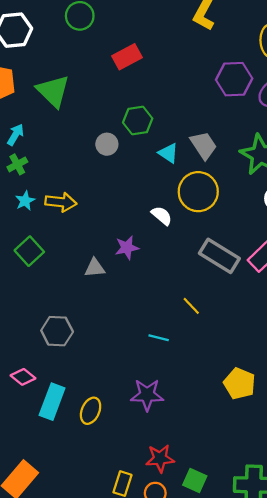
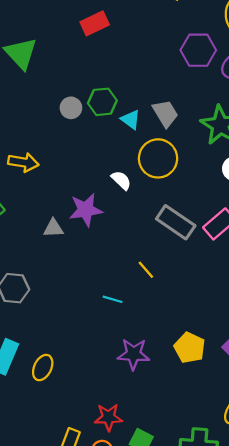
green hexagon: (138, 120) -> (102, 102), moved
purple star: (127, 248) -> (86, 210), size x1.4
purple star: (147, 395) -> (133, 354), moved

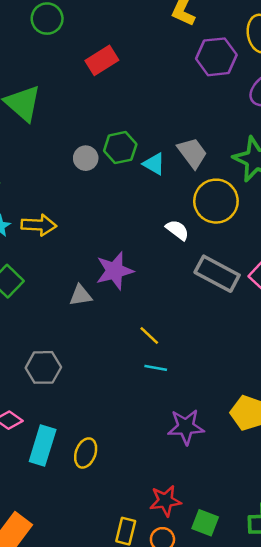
purple hexagon: (198, 50) -> (216, 57), moved
yellow circle: (158, 158) -> (216, 201), moved
white semicircle: (121, 180) -> (177, 230), moved
yellow line: (146, 270) -> (149, 336), moved

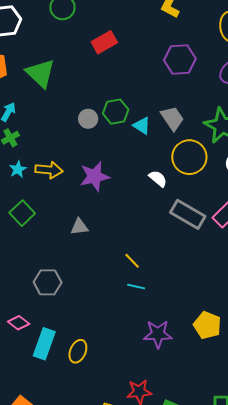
purple hexagon: (216, 57) -> (180, 60), moved
purple star: (115, 271) -> (95, 176), moved

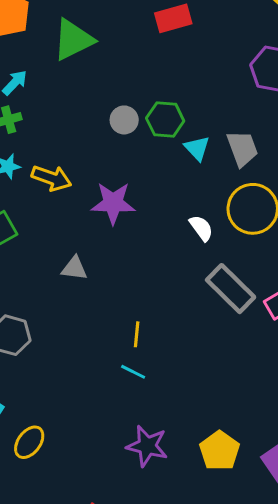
green triangle: (40, 73) -> (73, 40), turned 36
yellow line: (132, 261) -> (137, 334), turned 36

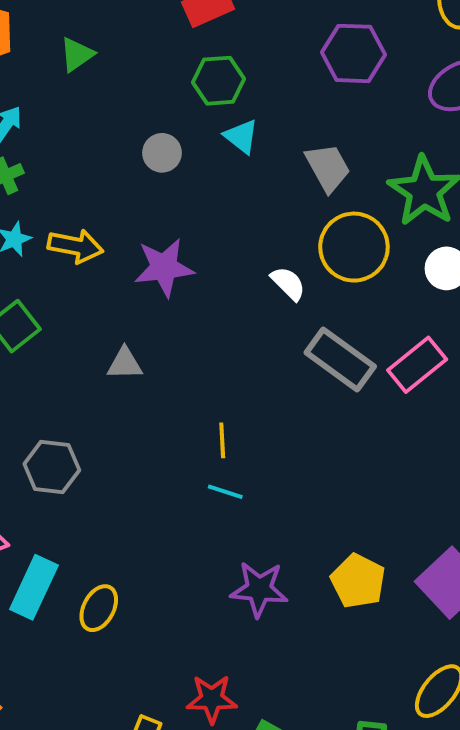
green triangle: (73, 40) -> (77, 55), size x0.6
green hexagon: (165, 120) -> (219, 81), moved
cyan triangle: (197, 148) -> (241, 136), moved

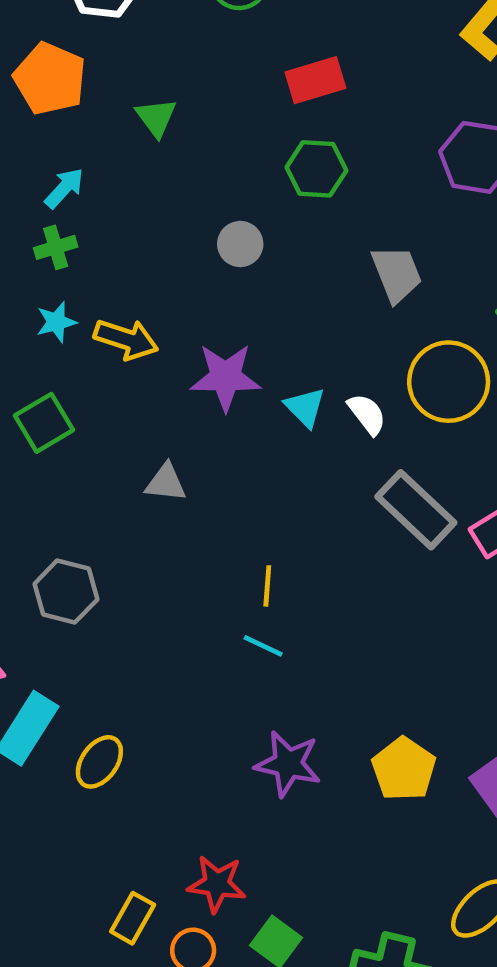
green triangle: (77, 55) -> (156, 118), turned -39
cyan triangle: (241, 136) -> (305, 407), moved
gray trapezoid: (328, 168) -> (397, 274), moved

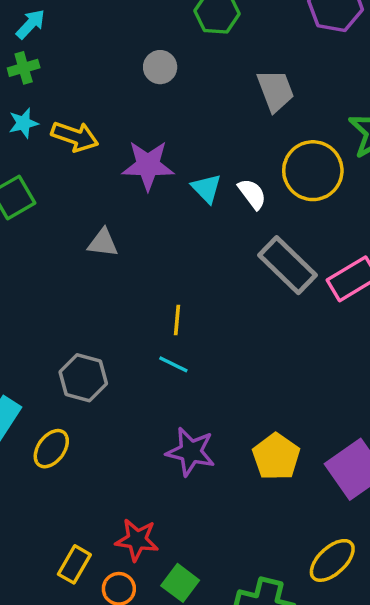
gray hexagon: (66, 592) -> (83, 378), moved

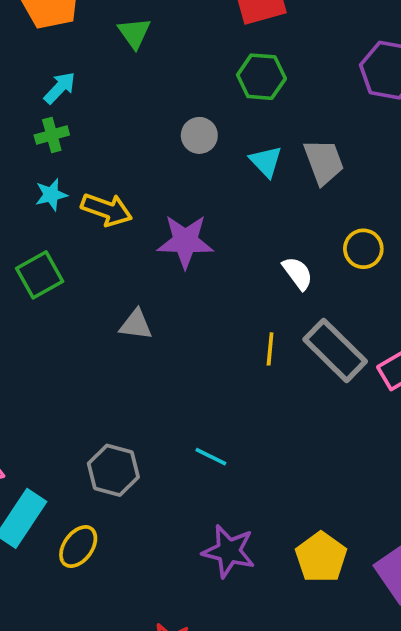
yellow circle: (313, 171) -> (363, 249), size x0.6
cyan triangle: (206, 188) -> (266, 161), moved
yellow line: (177, 320) -> (270, 349), moved

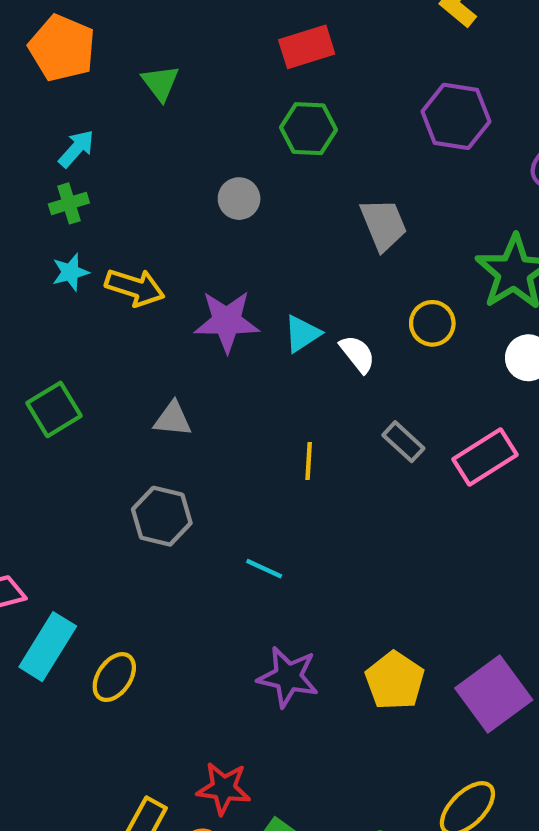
cyan triangle: (266, 161) -> (302, 334), moved, turned 42
green square: (40, 275) -> (54, 409), moved
yellow line: (270, 349) -> (309, 461), moved
gray rectangle: (335, 350) -> (403, 442), size x0.6
gray hexagon: (113, 470) -> (162, 516), moved

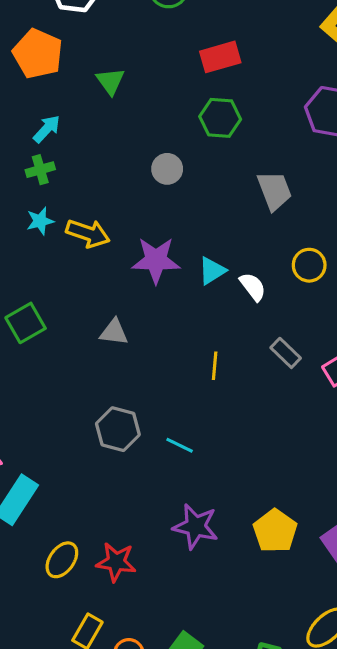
gray hexagon: (162, 516) -> (118, 429), moved
yellow ellipse: (114, 677) -> (62, 560), moved
red star: (224, 788) -> (116, 562), moved

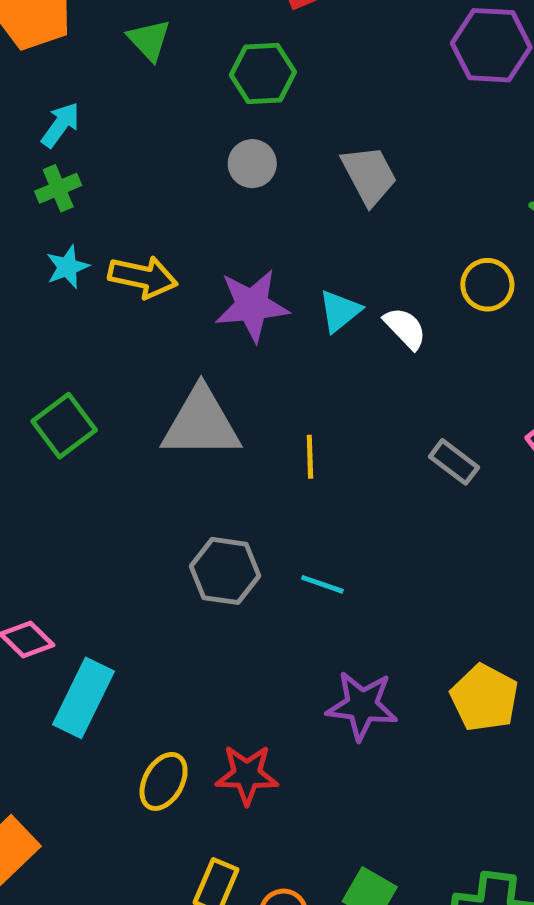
green hexagon: (220, 118) -> (263, 74), moved
gray trapezoid: (274, 191) -> (369, 175), moved
gray triangle: (114, 332) -> (201, 423), size x1.8
gray rectangle: (286, 353) -> (454, 462), moved
yellow line: (215, 366) -> (310, 457), moved

